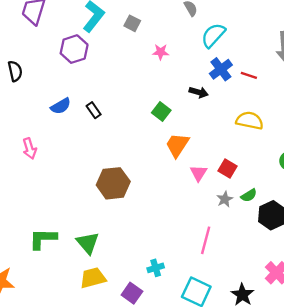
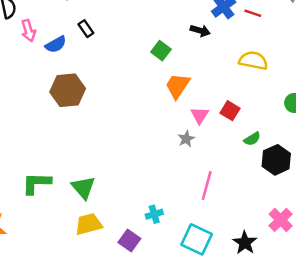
black rectangle: (94, 110) -> (86, 29), moved
pink arrow: (30, 148) -> (28, 31), moved
brown hexagon: (113, 183) -> (68, 90), moved
gray star: (225, 199) -> (186, 139), moved

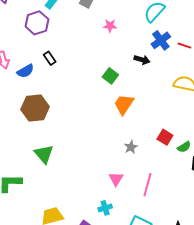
red square: (230, 111) -> (165, 137), moved
pink triangle: (200, 115) -> (116, 179), moved
green triangle: (83, 188) -> (44, 154), moved

